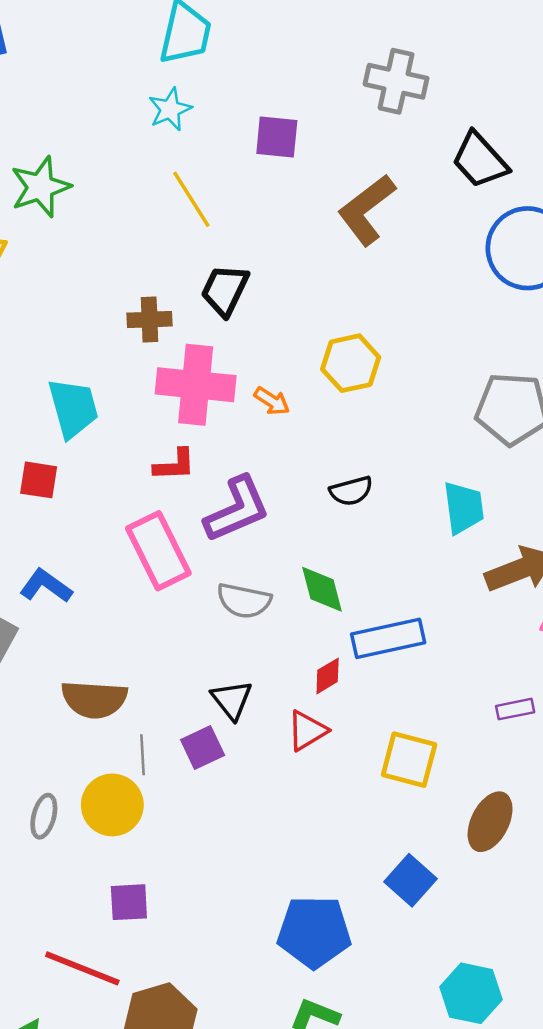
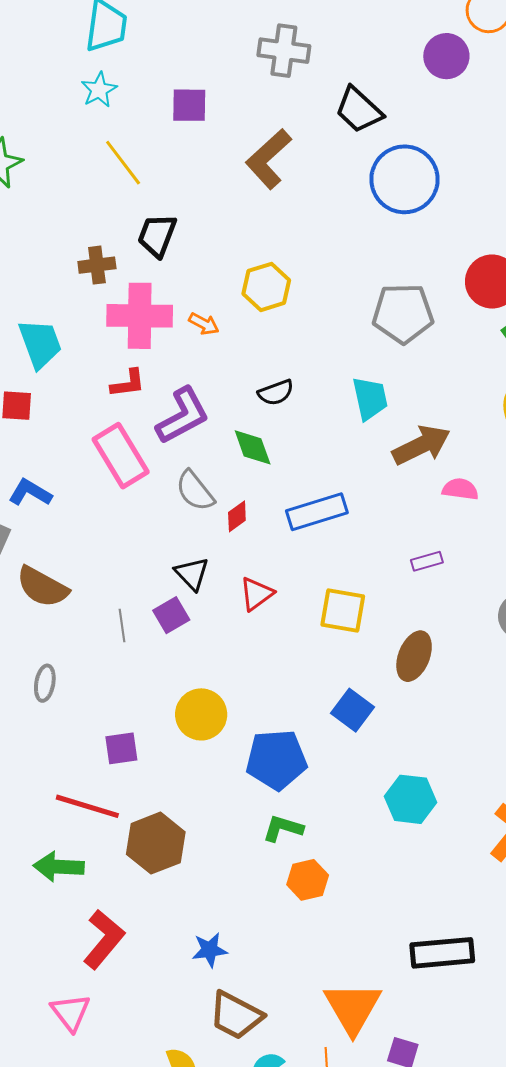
green diamond: (322, 589) -> (253, 447), moved
gray semicircle: (244, 601) -> (195, 491), turned 45
red diamond: (328, 676) -> (237, 516), moved
brown semicircle: (94, 699) -> (42, 587), moved, turned 30
yellow circle: (112, 805) -> (201, 714), moved

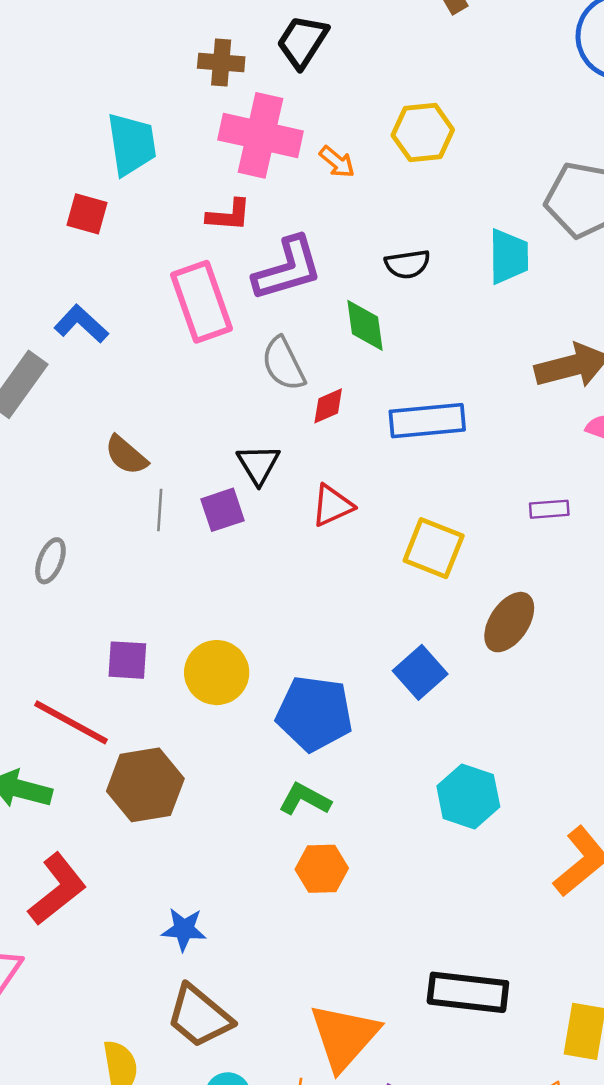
cyan trapezoid: (370, 398) -> (509, 257), moved
brown semicircle: (42, 587) -> (126, 455), moved, size x0.7
yellow circle: (201, 714) -> (217, 673), moved

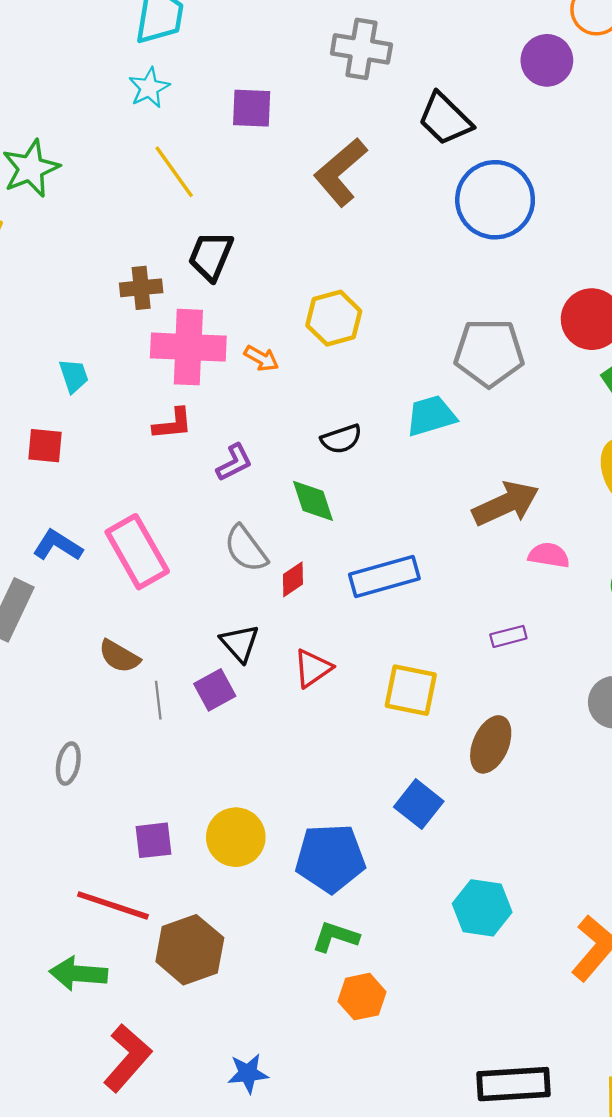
cyan trapezoid: (132, 144) -> (74, 376), size x0.6
cyan trapezoid: (509, 257) -> (431, 416), turned -96
purple L-shape: (288, 269) -> (234, 463), size x0.6
pink rectangle: (201, 302) -> (137, 552), moved

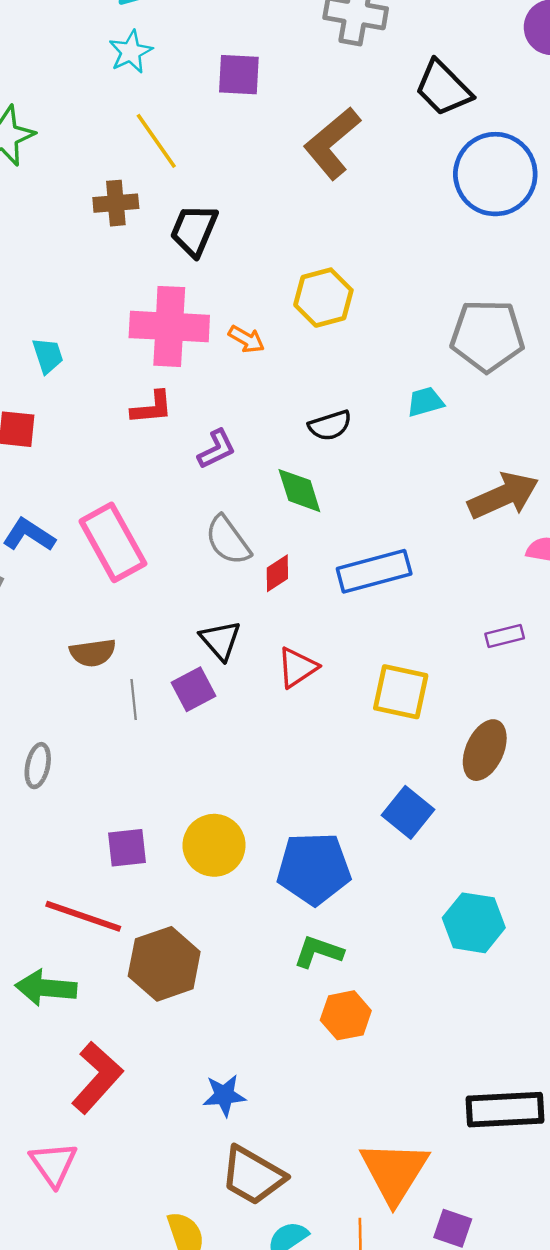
brown cross: (141, 288) -> (116, 203), moved
cyan trapezoid: (431, 416) -> (425, 402), size x0.7
brown semicircle: (119, 656) -> (93, 653), turned -39

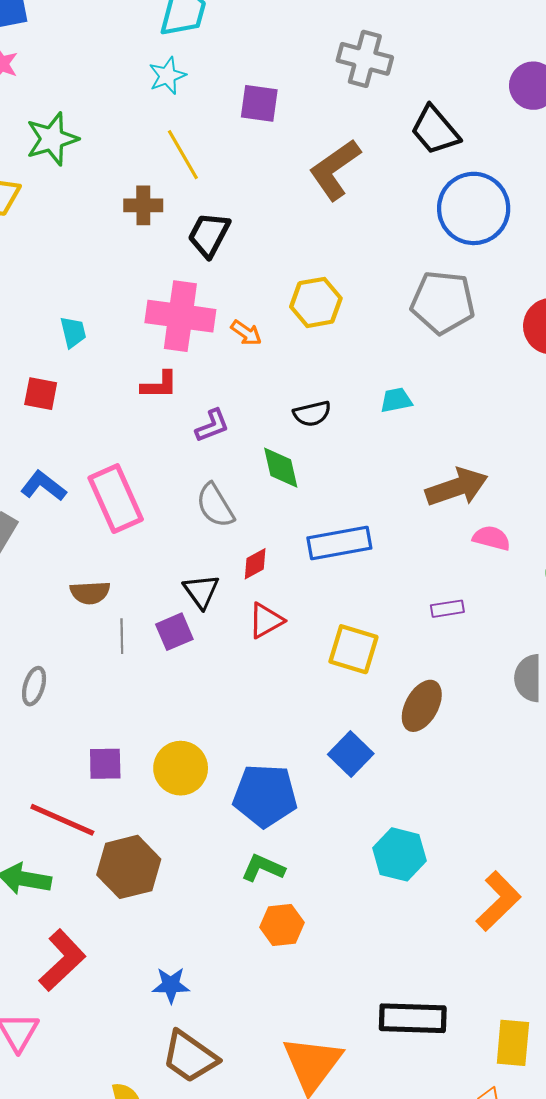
gray pentagon: (487, 336) -> (443, 302), moved
red diamond: (277, 573) -> (255, 564), moved

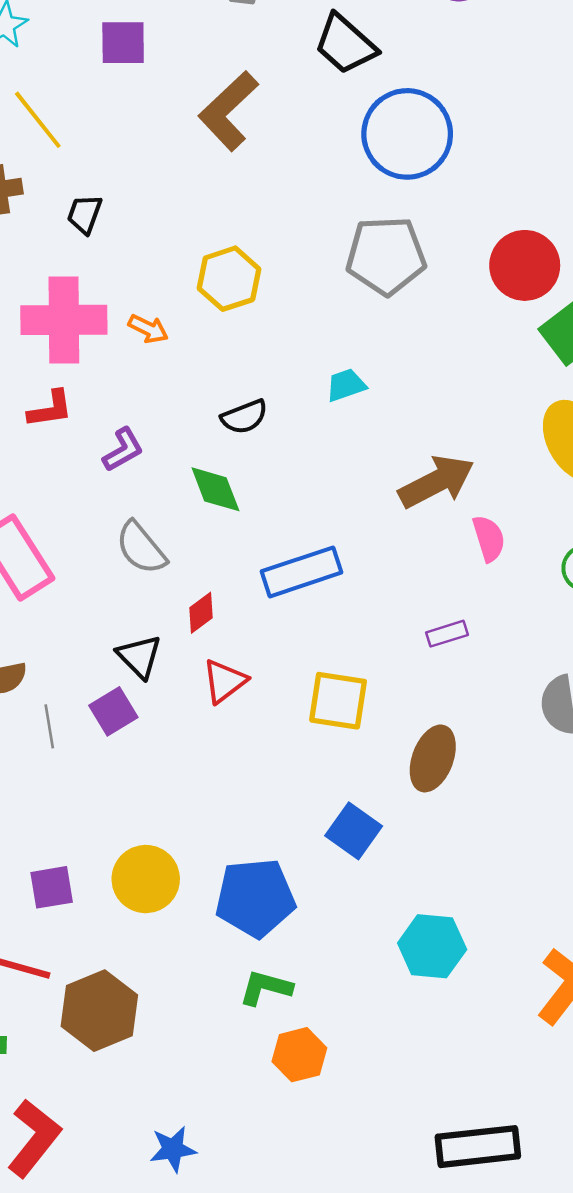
black trapezoid: (209, 235) -> (84, 214), size x0.7
pink semicircle: (492, 538) -> (489, 538), turned 66

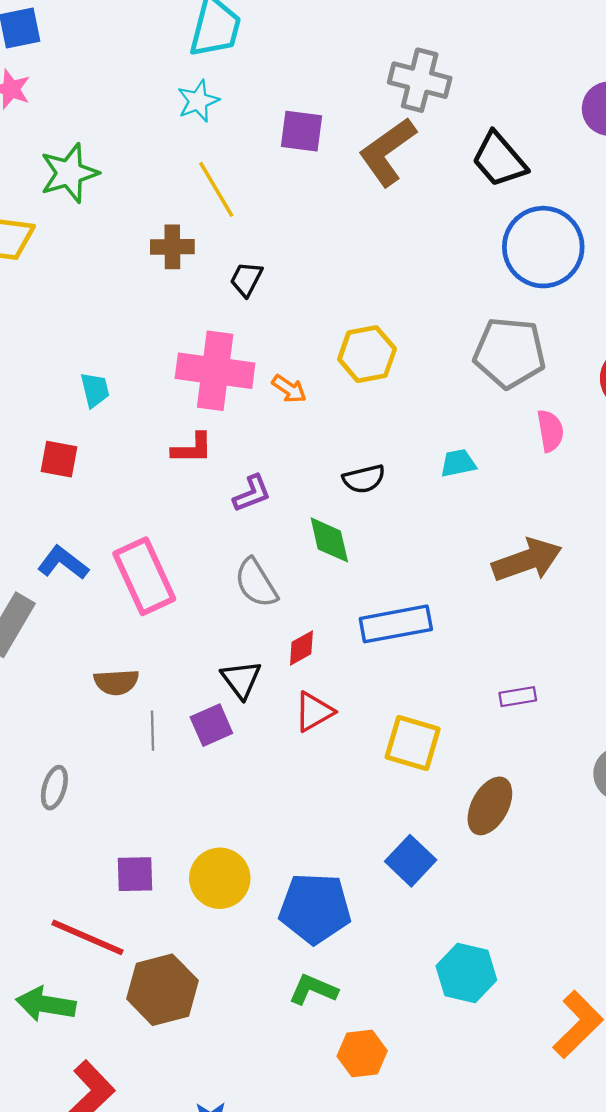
brown L-shape: (228, 111) -> (387, 152), moved
pink semicircle: (489, 538) -> (550, 431), moved
orange hexagon: (299, 1055) -> (362, 1054), moved

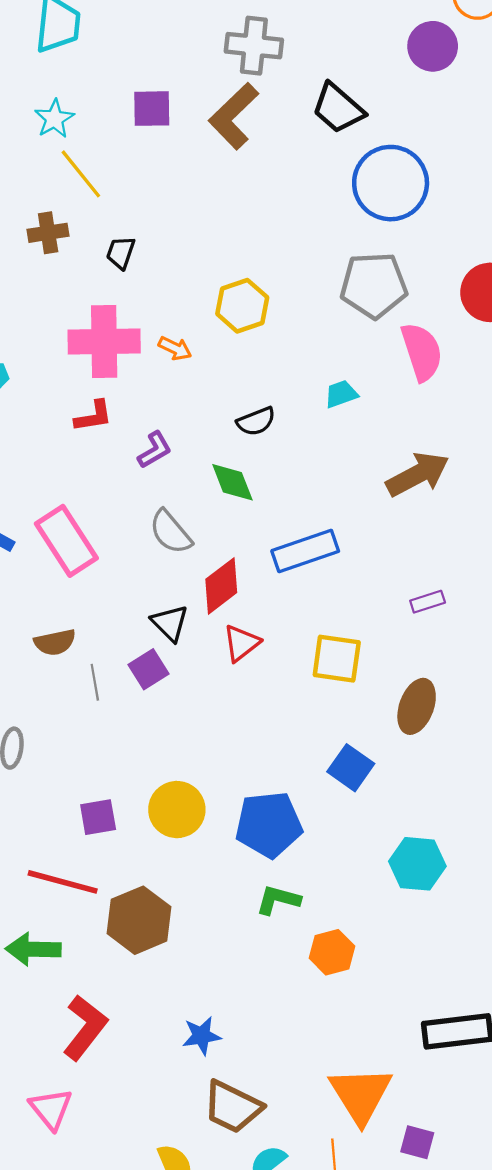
cyan star: (198, 101) -> (54, 119), moved
pink semicircle: (550, 431) -> (422, 352), size x1.5
red diamond: (301, 648) -> (221, 586), size x1.6

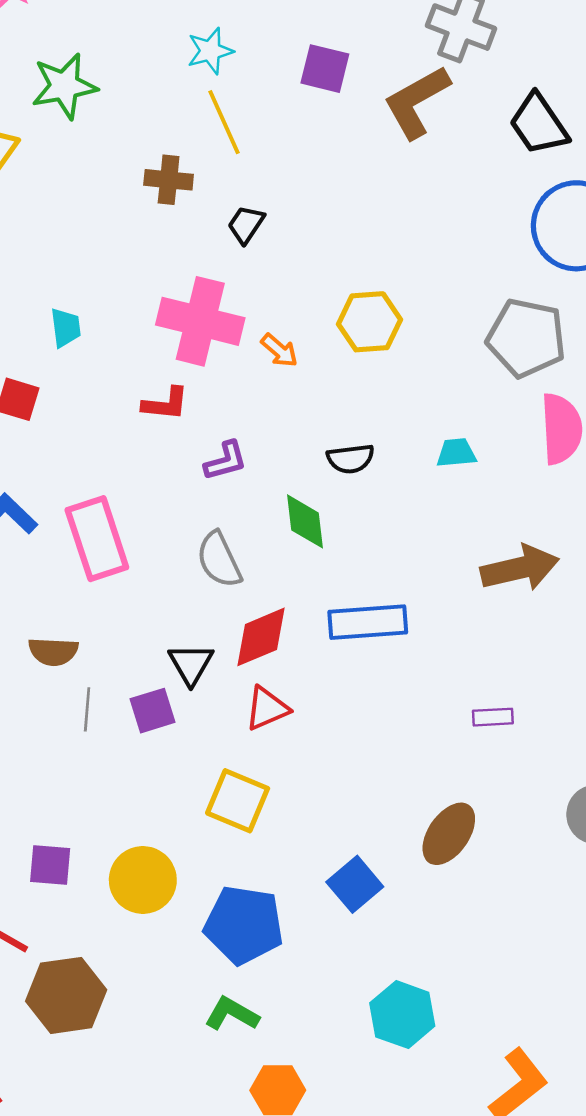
yellow square: (337, 659) -> (238, 801), moved

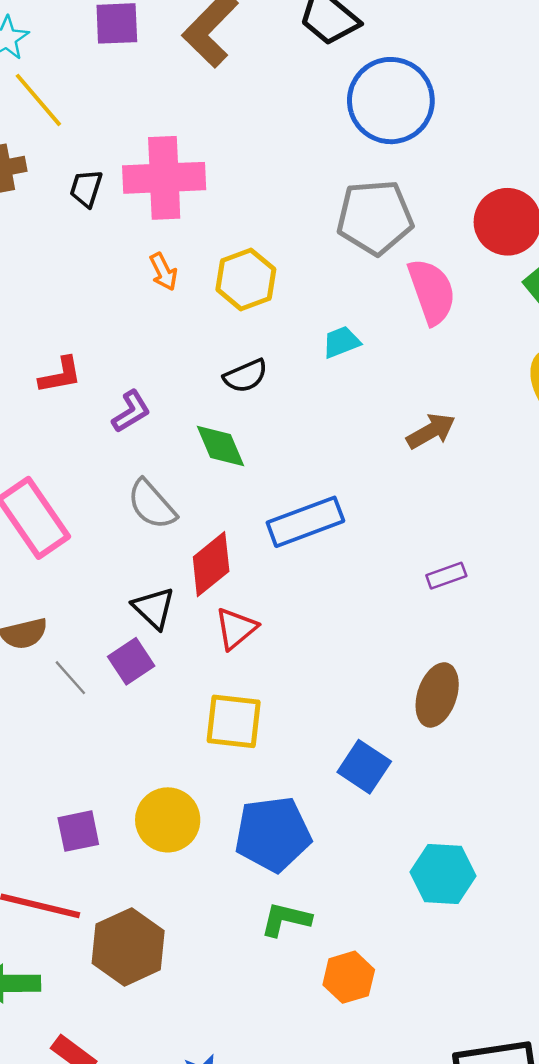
pink cross: (200, 321) -> (164, 178), moved
yellow hexagon: (369, 322) -> (246, 279), moved
orange arrow: (279, 350) -> (163, 272), moved, turned 39
brown arrow: (520, 568) -> (431, 431), size x0.7
gray line: (87, 709) -> (70, 678), turned -30

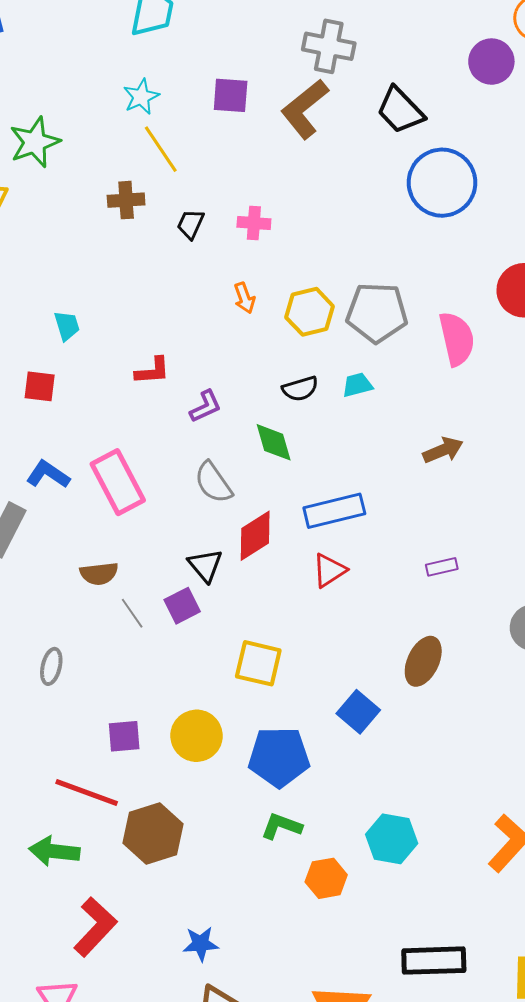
pink cross: (164, 178) -> (254, 223), size x0.5
gray pentagon: (375, 217) -> (377, 313), moved
cyan trapezoid: (341, 342) -> (357, 385), moved
red triangle: (236, 629) -> (329, 570), moved
cyan hexagon: (443, 874) -> (392, 839), moved

